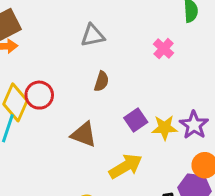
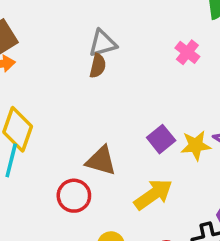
brown semicircle: (102, 81) -> (98, 66), moved
red circle: (39, 95) -> (74, 196), moved

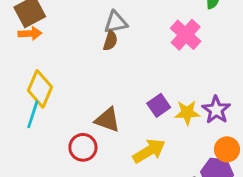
pink cross: (187, 52) -> (186, 35), size x1.5

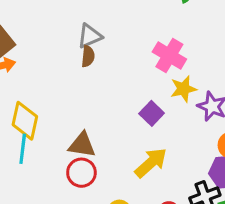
pink cross: (186, 35) -> (169, 55), moved
yellow star: (187, 113) -> (183, 89), moved
brown triangle: (108, 120) -> (82, 145), moved

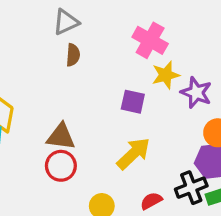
brown semicircle: (88, 56) -> (73, 55), moved
purple square: (152, 113) -> (133, 102), turned -30

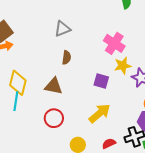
brown semicircle: (73, 55) -> (67, 58), moved
brown triangle: (61, 137) -> (53, 86), moved

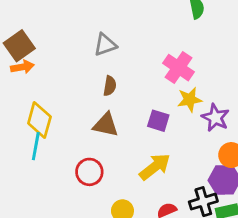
brown triangle: (53, 86) -> (106, 125), moved

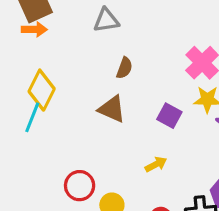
gray triangle: (105, 45) -> (106, 20), moved
yellow arrow: (155, 167) -> (156, 164), size x0.6
red circle: (89, 172) -> (80, 186), moved

